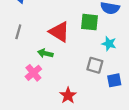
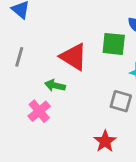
red star: (68, 95) -> (105, 141), moved

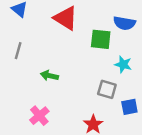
red triangle: (74, 57) -> (66, 18), moved
pink cross: (39, 111) -> (39, 116), moved

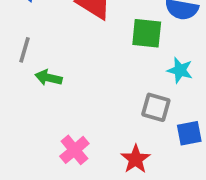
green arrow: (49, 76) -> (49, 78), moved
pink cross: (39, 116) -> (74, 150), moved

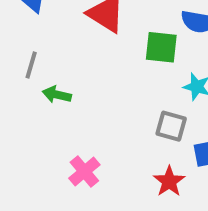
red star: (136, 159) -> (169, 181), moved

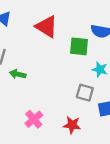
red star: (169, 181) -> (72, 125), moved, turned -30

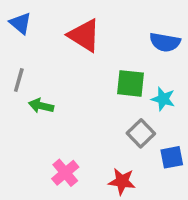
green square: (79, 46) -> (131, 83), moved
gray square: (85, 93) -> (141, 133), turned 30

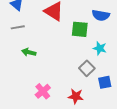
gray line: (19, 80) -> (18, 27), moved, turned 64
green square: (131, 83) -> (80, 29), moved

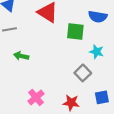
blue square: (105, 82) -> (102, 97), moved

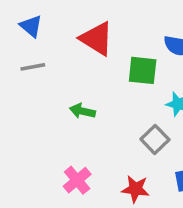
green arrow: (21, 56) -> (82, 111), moved

